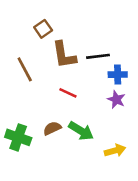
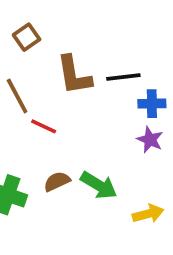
brown square: (43, 29) -> (27, 37), moved
red line: (68, 93) -> (44, 126), moved

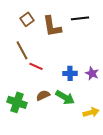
brown L-shape: (74, 75) -> (52, 26), moved
black line: (123, 77) -> (80, 18), moved
blue cross: (152, 104) -> (70, 73), moved

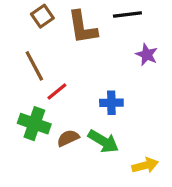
red line: (36, 66) -> (57, 92), turned -64
purple star: (92, 73) -> (147, 55), moved
green cross: (17, 102) -> (34, 124), moved

